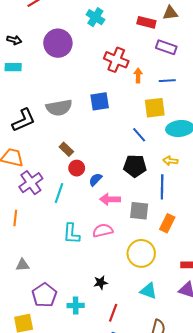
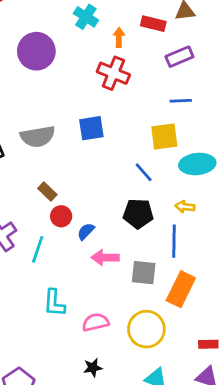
purple rectangle: (166, 47) -> (179, 57), turned -42
orange arrow: (138, 75) -> (119, 37), moved
orange rectangle: (167, 223) -> (181, 289), size x1.4
pink semicircle: (103, 231) -> (95, 322), moved

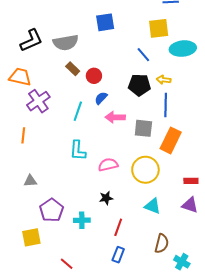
gray semicircle: (38, 136) -> (66, 42), moved
yellow arrow: (185, 207) -> (164, 80), moved
red circle: (61, 216) -> (94, 76), moved
cyan line: (38, 249) -> (78, 111), moved

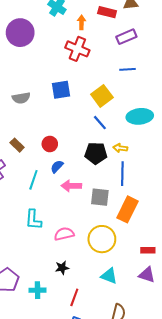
yellow square: (159, 28) -> (102, 96), moved, turned -30
gray semicircle: (66, 42) -> (21, 98), moved, size x0.7
brown rectangle: (73, 69) -> (17, 145), moved

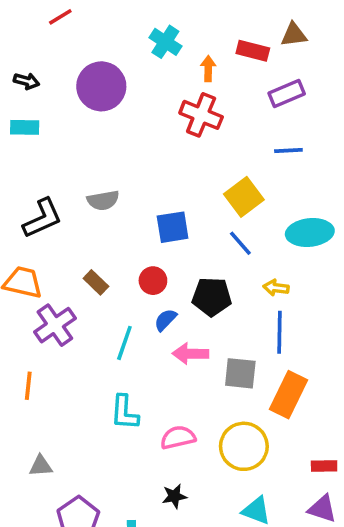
blue square: (61, 90) -> (173, 227), moved
black pentagon: (96, 153) -> (212, 297), moved

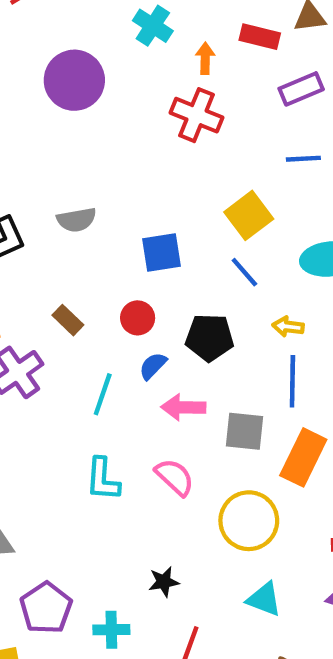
pink semicircle: (178, 437) -> (175, 477), moved, turned 56

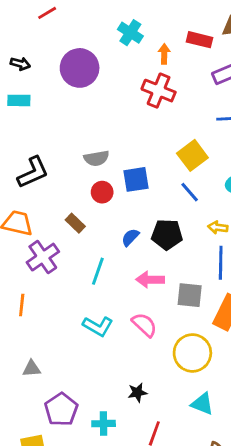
gray semicircle: (77, 220) -> (96, 158), moved
red circle: (138, 318) -> (102, 192), moved
blue semicircle: (153, 366) -> (130, 237), moved
cyan L-shape: (103, 479) -> (98, 326), turned -64

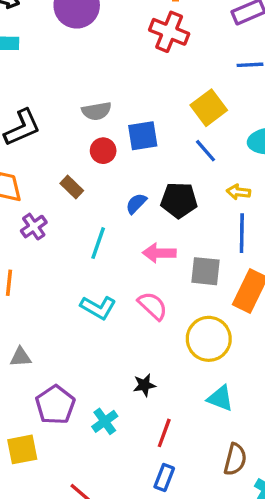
purple cross: (43, 257) -> (34, 227), size x0.7
cyan cross: (104, 424) -> (105, 421), turned -35

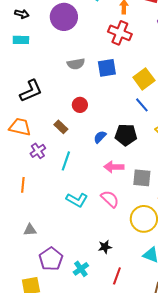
gray semicircle: (96, 111) -> (76, 64), moved
blue square: (143, 136) -> (107, 68), moved
cyan line: (98, 243) -> (66, 161), moved

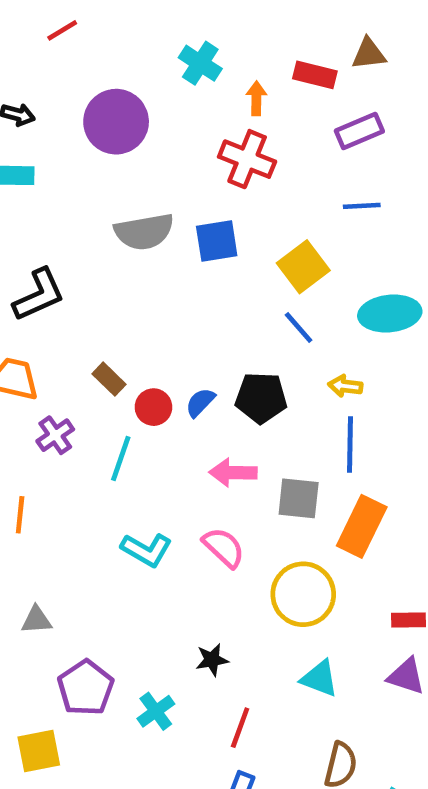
gray semicircle: (76, 64) -> (144, 232), size x1.4
red circle: (80, 105) -> (153, 407), moved

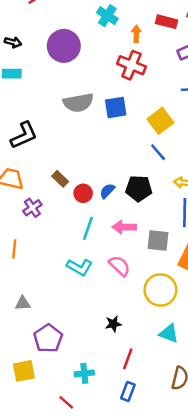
cyan line: (121, 459) -> (88, 228), moved
cyan cross: (156, 711) -> (84, 373), moved, turned 30

